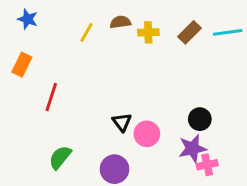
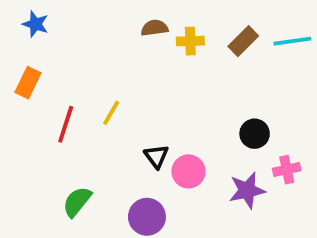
yellow line: (87, 32) -> (111, 113), moved
black circle: (200, 119) -> (255, 134), moved
pink cross: (207, 165) -> (287, 170), moved

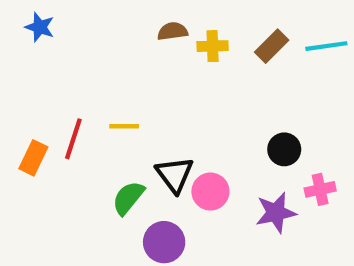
orange rectangle: (28, 83) -> (33, 158), moved
yellow line: (111, 113) -> (124, 126), turned 60
black triangle: (156, 156) -> (175, 175), size x1.4
green semicircle: (77, 202) -> (128, 198), moved

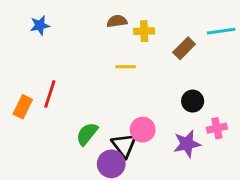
blue star: (40, 27) -> (40, 25), moved, turned -30
brown rectangle: (272, 46) -> (184, 48), moved
yellow line: (124, 126) -> (126, 67), moved
black triangle: (175, 175) -> (124, 145), moved

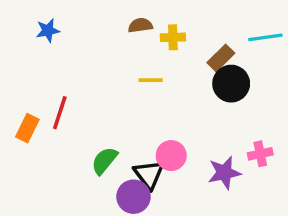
black circle: (193, 101) -> (231, 84), moved, size x1.4

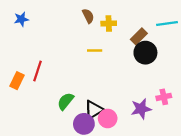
brown semicircle: (140, 25) -> (88, 16), turned 72
blue star: (48, 30) -> (21, 19), moved
pink circle: (171, 156) -> (108, 118), moved
black triangle: (149, 174) -> (94, 110), turned 36

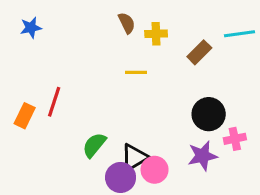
black circle: (145, 53) -> (209, 114), moved

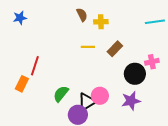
brown rectangle: (199, 52) -> (115, 49), moved
orange rectangle: (25, 116) -> (22, 84), moved
pink cross: (235, 139) -> (152, 62), moved
pink circle: (155, 170) -> (100, 96), moved

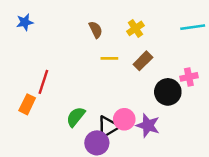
brown semicircle: (82, 15) -> (96, 30), moved
yellow cross: (101, 22) -> (135, 28), moved, turned -32
purple star: (131, 101) -> (148, 125), moved, turned 30

